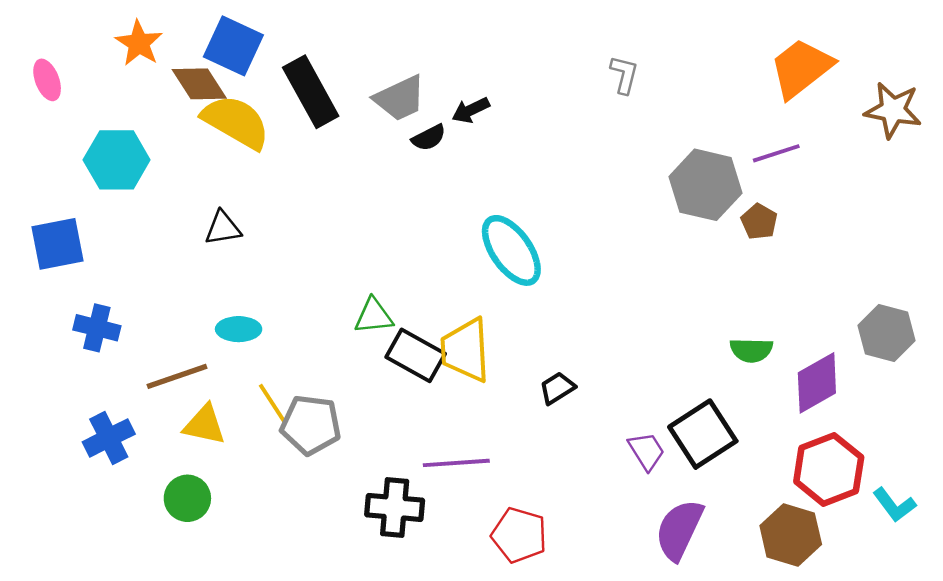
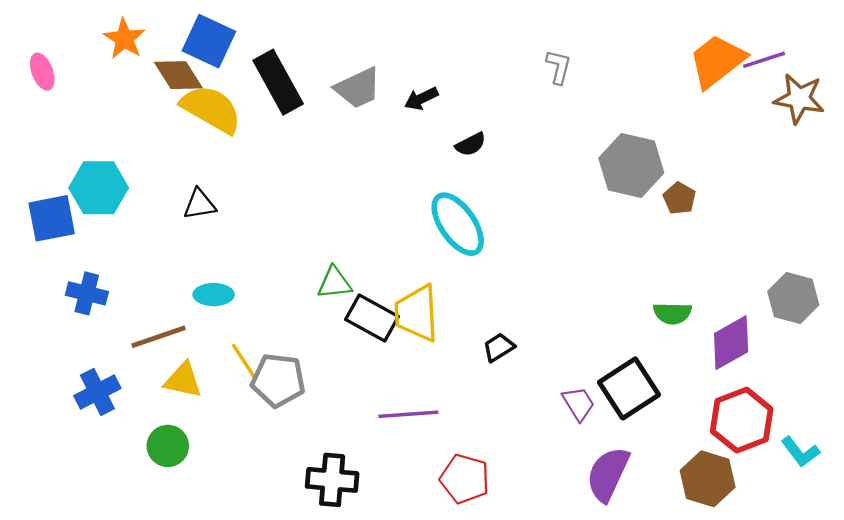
black semicircle: (429, 138) -> (471, 144), moved
purple line: (776, 153) -> (764, 60), moved
cyan hexagon: (117, 160) -> (99, 188), moved
black cross: (395, 507) -> (332, 480), moved

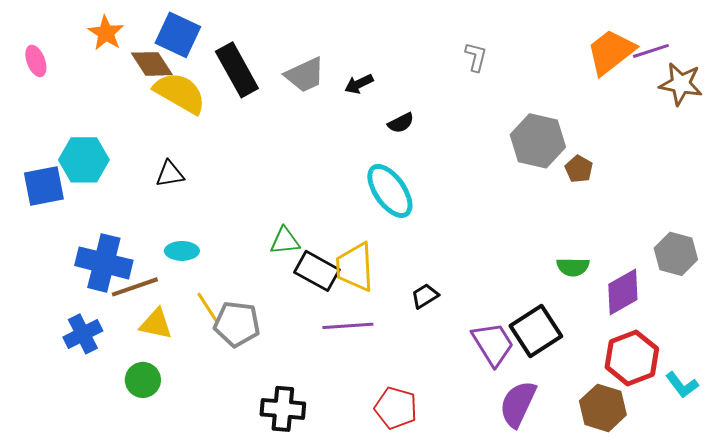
blue cross: (87, 293) -> (104, 263), moved, size x1.6
purple trapezoid: (579, 404) -> (493, 344), size x1.5
purple line: (408, 414) -> (348, 326), moved

